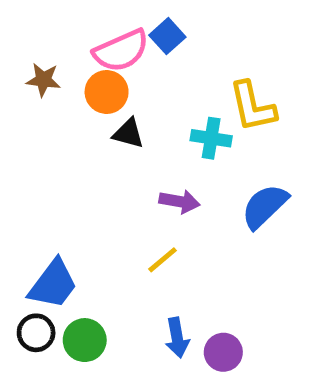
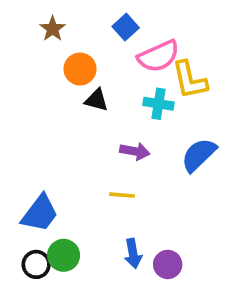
pink semicircle: (121, 51) -> (159, 56), moved
brown star: (43, 80) -> (53, 29), moved, turned 30
yellow line: (162, 260) -> (122, 195), turned 45
black circle: (36, 333) -> (36, 264), moved

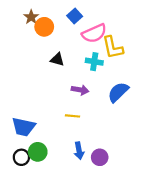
orange circle: (80, 69) -> (44, 27), moved
blue trapezoid: (40, 213) -> (24, 127), turned 65

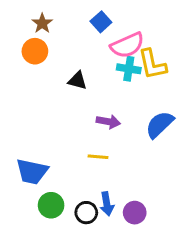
orange circle: (44, 27) -> (35, 51), moved
cyan cross: (94, 62) -> (129, 69), moved
black circle: (21, 157) -> (86, 213), moved

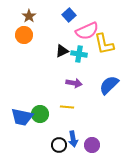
cyan cross: (129, 69) -> (79, 54), moved
black triangle: (77, 81) -> (62, 51), moved, turned -40
green circle: (51, 205) -> (40, 114), moved

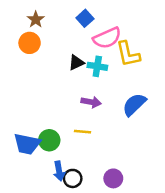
blue arrow: (73, 139) -> (59, 171), moved

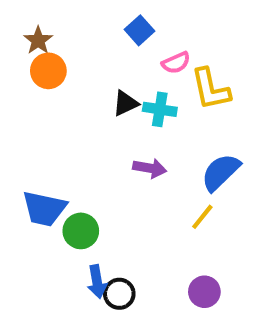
brown star: (36, 20) -> (38, 40), moved
pink semicircle: (107, 38) -> (176, 63), size x0.6
yellow line: (82, 132) -> (202, 217), moved, turned -56
blue trapezoid: (27, 144) -> (44, 209), moved
purple circle: (113, 178) -> (204, 292), moved

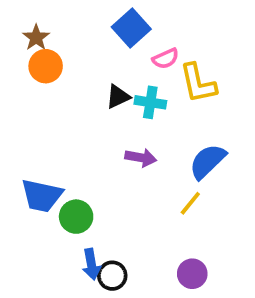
blue square: (140, 30) -> (131, 28), size x1.4

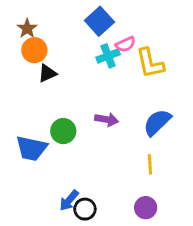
black triangle: (118, 97) -> (47, 73), moved
cyan cross: (150, 102) -> (108, 56), moved, turned -30
yellow line: (190, 203) -> (150, 164), moved, turned -42
green circle: (76, 217) -> (63, 131), moved
blue arrow: (91, 264) -> (69, 200), turned 50

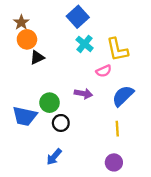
pink semicircle: (125, 44) -> (104, 71), moved
cyan cross: (108, 56) -> (85, 44), turned -30
black circle: (85, 209) -> (61, 123), moved

